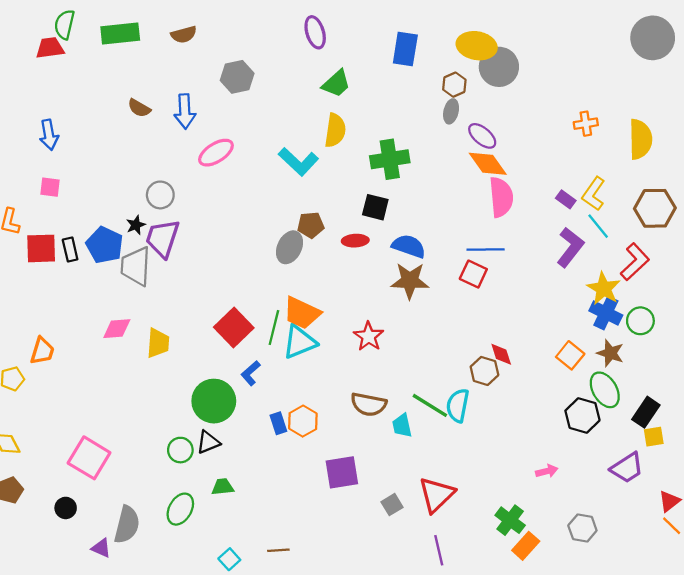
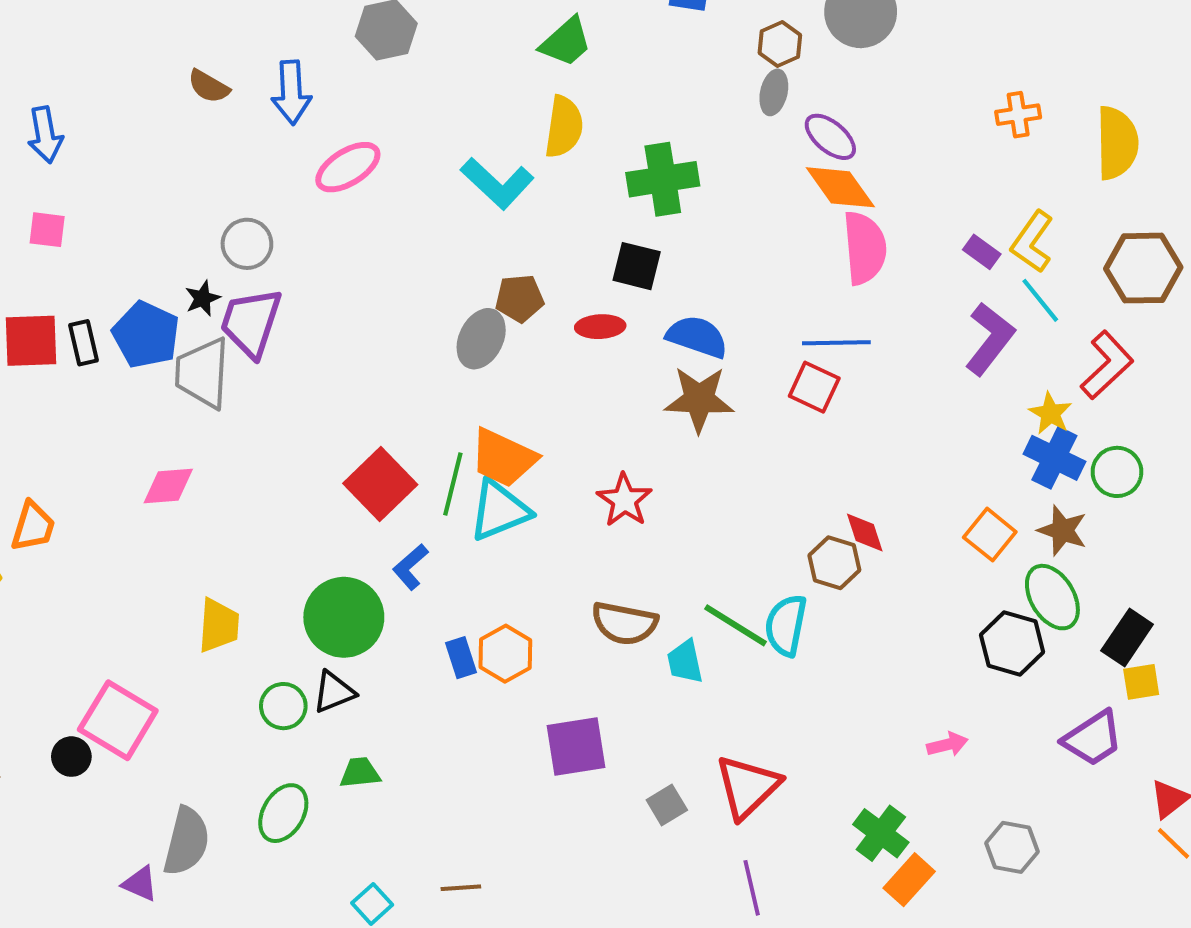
yellow star: (604, 289) -> (1050, 413), size x0.7
yellow trapezoid: (158, 343) -> (219, 625), moved
black circle: (66, 508) -> (71, 757), moved

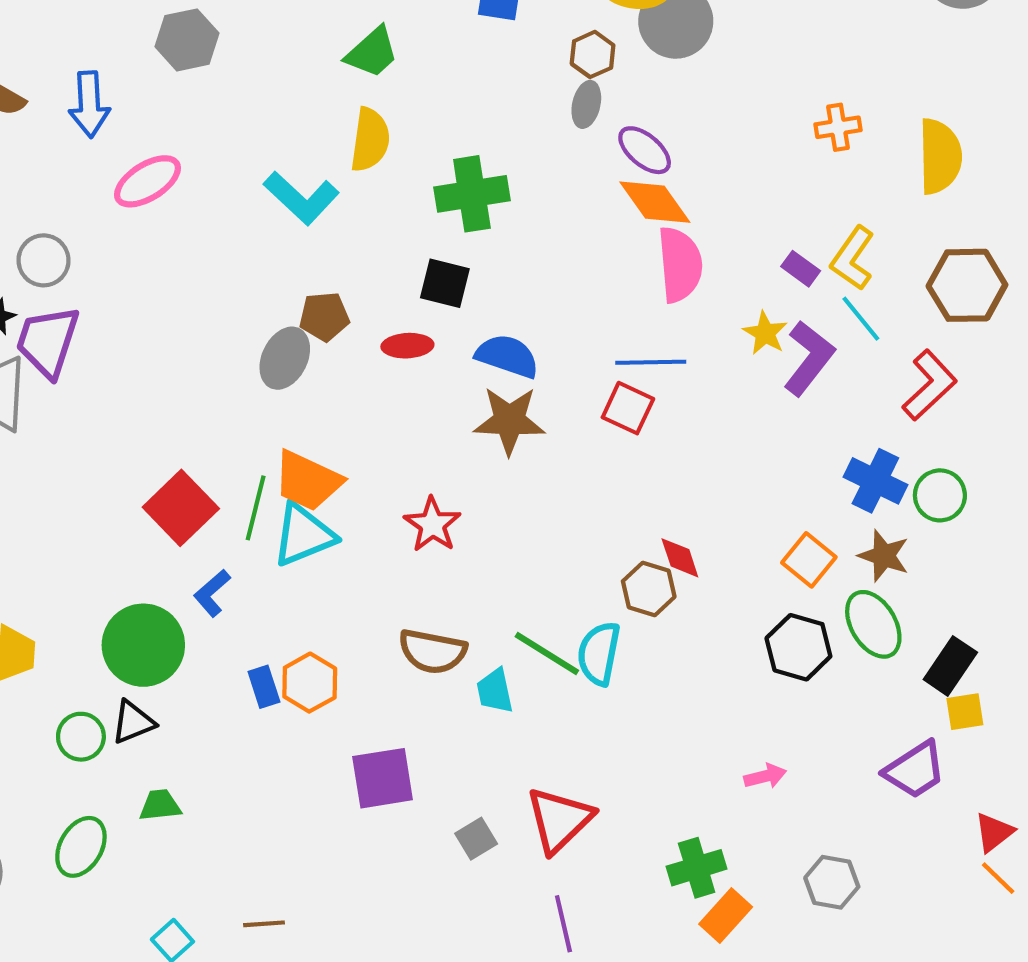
yellow star: (1050, 413) -> (765, 333), moved
black hexagon: (1012, 644) -> (798, 647), moved
green cross: (881, 833) -> (697, 868), turned 36

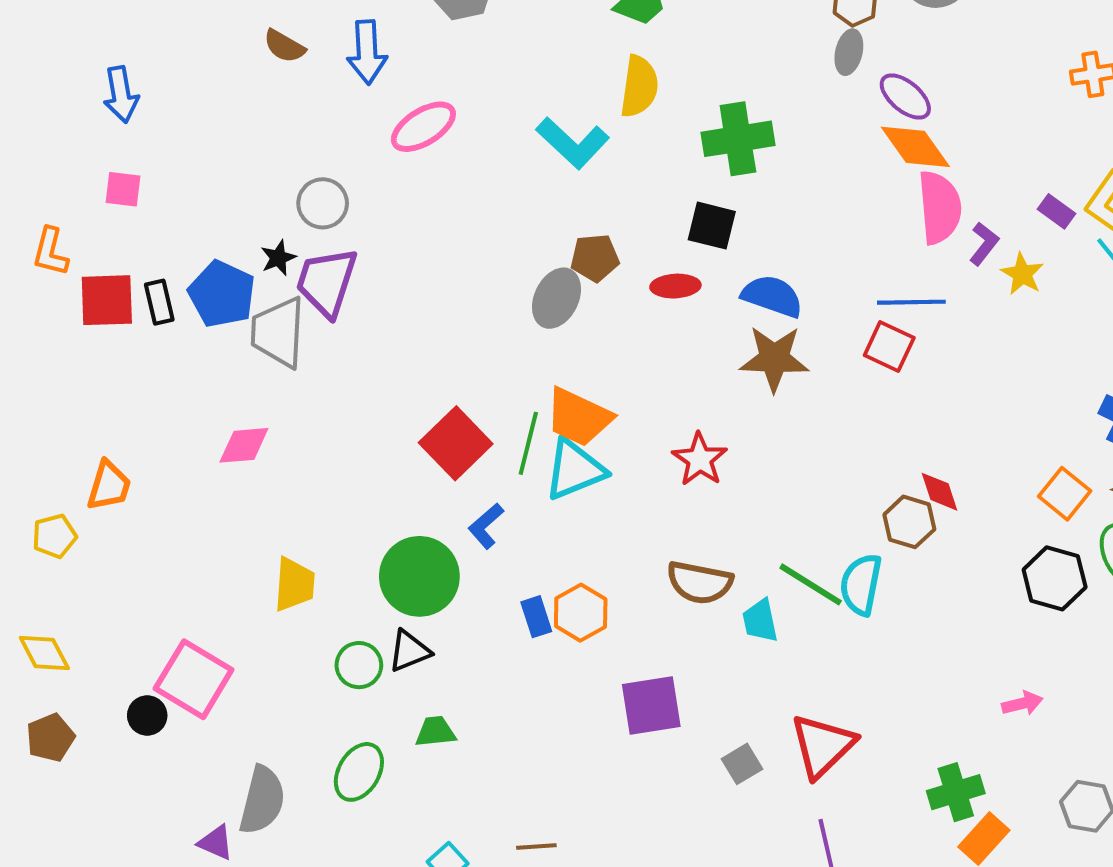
purple L-shape: (809, 358) -> (984, 244), moved, size x0.6

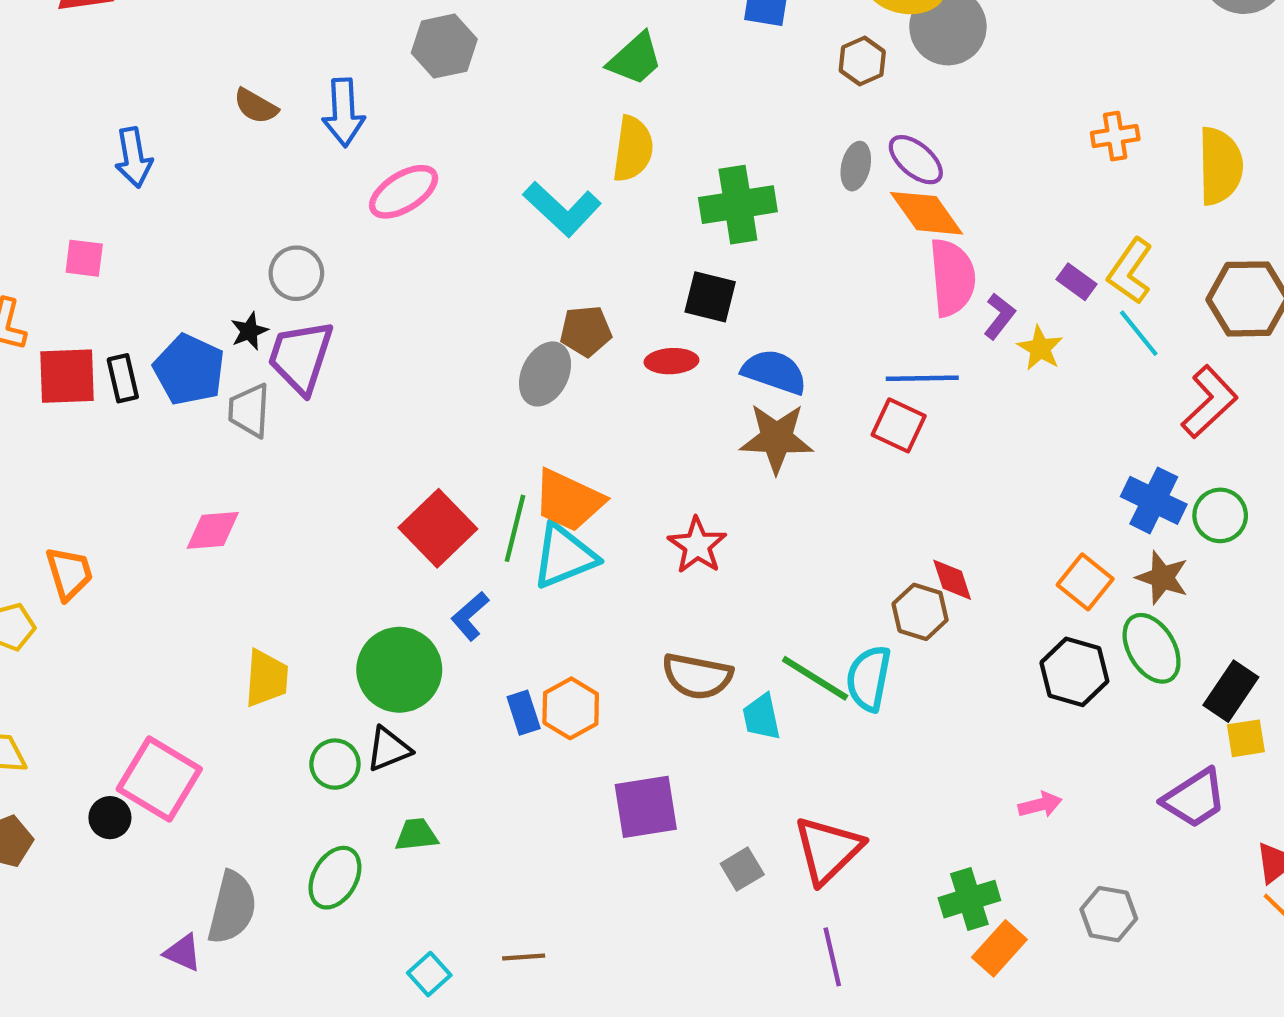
gray ellipse: (849, 52) -> (856, 166), moved
blue arrow: (121, 94) -> (134, 157), moved
gray trapezoid: (278, 332) -> (249, 410), size x0.7
orange trapezoid: (109, 486) -> (69, 573), turned -34

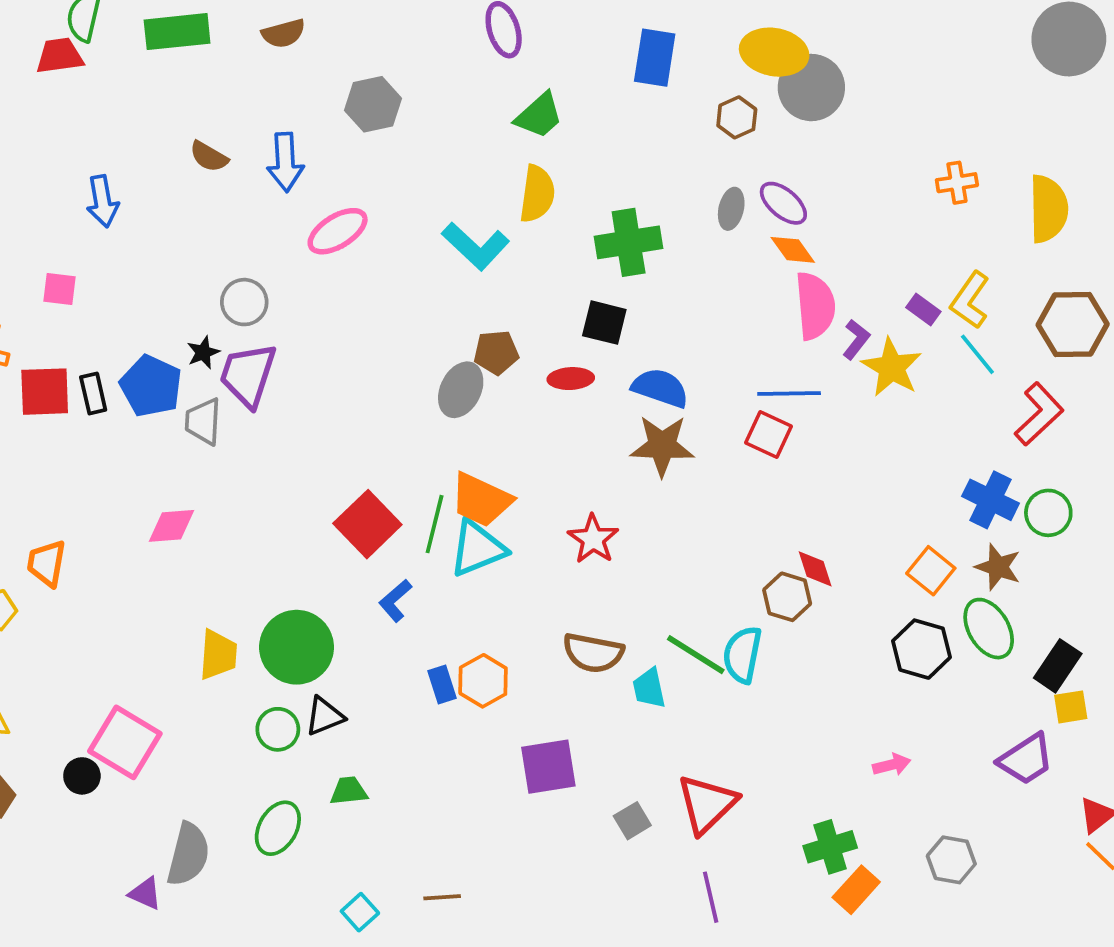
orange diamond: (927, 213) -> (793, 250), size x0.7
yellow star: (1040, 348) -> (892, 367), size x1.5
orange trapezoid: (69, 573) -> (47, 563), turned -153
green circle: (399, 670) -> (297, 647), moved

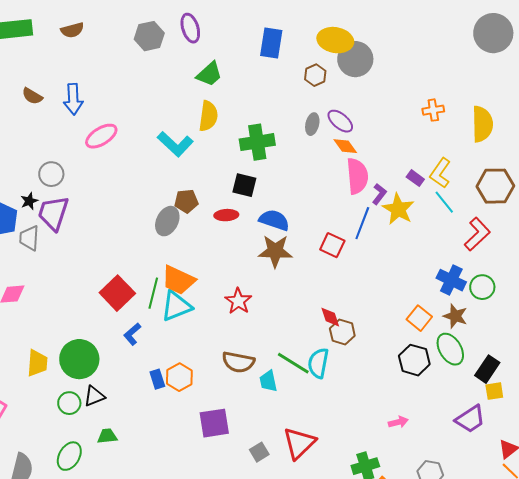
gray hexagon: (373, 104) -> (149, 36), moved
blue line: (789, 393) -> (362, 223), moved, turned -68
red diamond: (815, 569) -> (330, 317), moved

